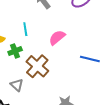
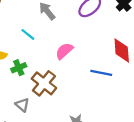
cyan line: (25, 29) -> (28, 34), moved, turned -40

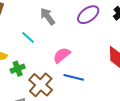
blue line: (101, 73) -> (74, 77), moved

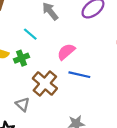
green cross: (18, 69) -> (22, 58), moved

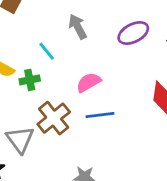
blue line: (79, 75) -> (100, 115), turned -30
gray triangle: (23, 104) -> (20, 140), size x1.5

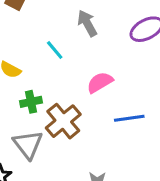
green cross: (30, 80) -> (31, 102), moved
blue line: (100, 115) -> (129, 118), moved

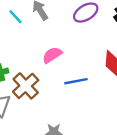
cyan line: (55, 50) -> (16, 17), moved

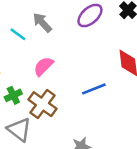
pink semicircle: (52, 55) -> (43, 66), moved

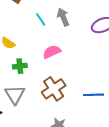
blue line: (94, 89) -> (94, 95), moved
brown cross: (42, 104) -> (54, 89), moved

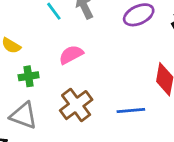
gray triangle: (15, 95) -> (24, 115), turned -35

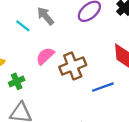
brown cross: (76, 105) -> (73, 66), moved, turned 30

